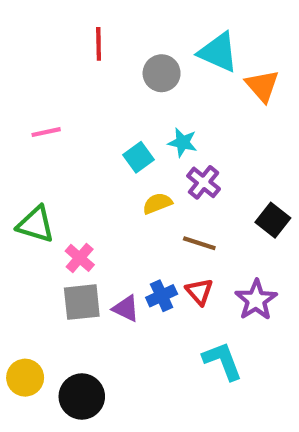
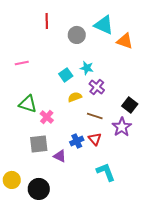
orange triangle: (262, 86) -> (125, 41), turned -30
green triangle: (36, 224) -> (28, 104), moved
pink cross: (80, 258) -> (47, 117), moved
purple star: (256, 300) -> (122, 127), moved
purple triangle: (126, 308) -> (60, 156), moved

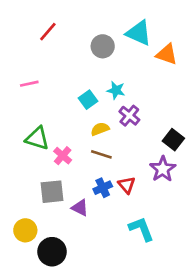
red line: (47, 21) -> (48, 32), moved, turned 42
brown line: (95, 116) -> (101, 154), moved
yellow circle: (12, 180) -> (25, 230), moved

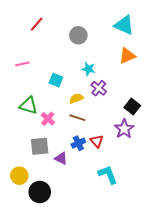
cyan triangle: (139, 33) -> (124, 25), moved
orange triangle: (167, 54) -> (127, 56), moved, turned -42
cyan square: (88, 100) -> (56, 80), moved, turned -32

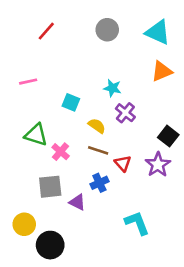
gray circle: (78, 35) -> (107, 30), moved
yellow semicircle: (76, 98) -> (97, 126), turned 56
red triangle: (97, 141) -> (123, 163), moved

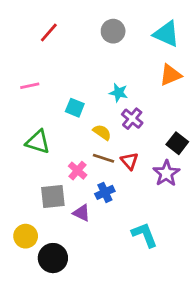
pink cross: (61, 152) -> (78, 171), moved
red triangle: (123, 163) -> (129, 161), moved

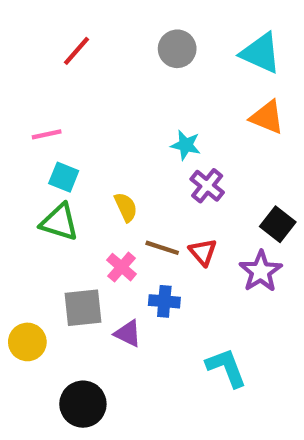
orange triangle: (170, 75) -> (267, 117), turned 45
cyan square: (75, 108) -> (64, 177), moved
yellow semicircle: (102, 132) -> (126, 207), moved, turned 30
blue cross: (105, 192) -> (164, 301), turned 30
yellow circle: (26, 236) -> (27, 342), moved

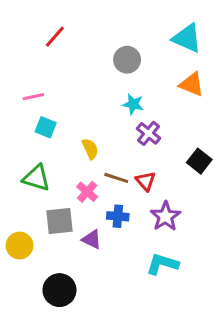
gray circle: (177, 49) -> (127, 60), moved
green triangle: (59, 222) -> (36, 178), moved
purple star: (261, 271) -> (165, 216), moved
cyan L-shape: (226, 368) -> (162, 264), turned -52

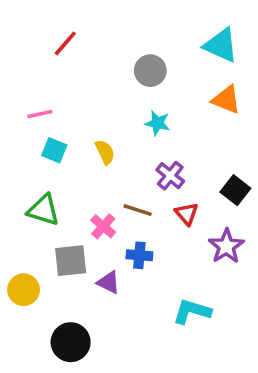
purple cross: (149, 133) -> (170, 176), moved
yellow semicircle: (90, 149) -> (105, 152), moved
red triangle: (145, 181) -> (186, 214), moved
purple star: (165, 216) -> (226, 246), moved

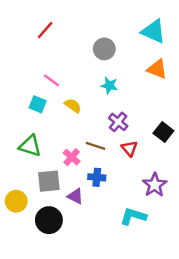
pink line: (40, 114) -> (51, 80), moved, turned 48
yellow semicircle: (105, 152) -> (73, 106), turned -30
purple star: (226, 246) -> (155, 185), moved
black circle: (71, 342) -> (49, 220), moved

